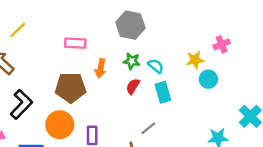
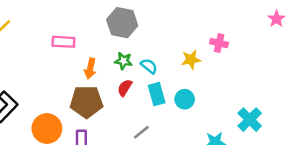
pink cross: (222, 44) -> (219, 43), turned 35
cyan circle: (208, 79) -> (185, 99), moved
brown pentagon: (71, 88) -> (86, 102), moved

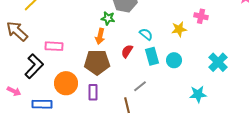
pink rectangle: (63, 42) -> (54, 46), moved
green star: (123, 61) -> (108, 18), moved
cyan cross: (250, 120) -> (218, 62), moved

